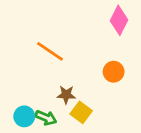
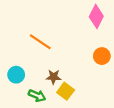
orange circle: (114, 72) -> (102, 56), moved
cyan circle: (24, 116) -> (16, 75), moved

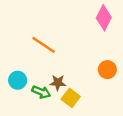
orange circle: (102, 56) -> (107, 70), moved
green arrow: (37, 96) -> (41, 92), moved

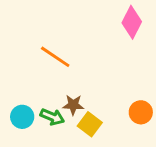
orange circle: (107, 70) -> (141, 112), moved
cyan circle: (18, 80) -> (22, 117), moved

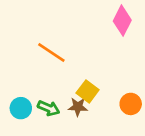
brown star: (73, 105) -> (78, 107), moved
yellow square: (90, 124) -> (88, 91), moved

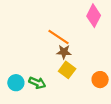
orange line: (51, 52) -> (59, 37), moved
brown star: (78, 107) -> (64, 52), moved

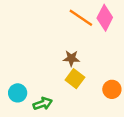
orange line: (59, 37) -> (81, 18), moved
green arrow: (37, 83) -> (43, 104), moved, turned -42

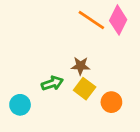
orange circle: (112, 89) -> (111, 102), moved
green arrow: (43, 104) -> (52, 83), moved

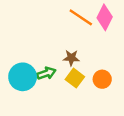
orange circle: (111, 102) -> (102, 79), moved
cyan circle: (20, 105) -> (23, 77), moved, size x1.5

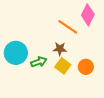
orange line: (81, 17) -> (68, 27), moved
cyan circle: (23, 77) -> (16, 53), moved

